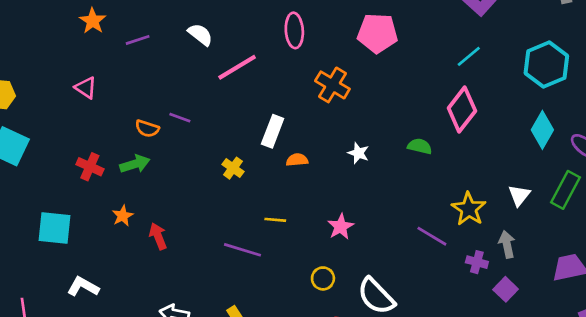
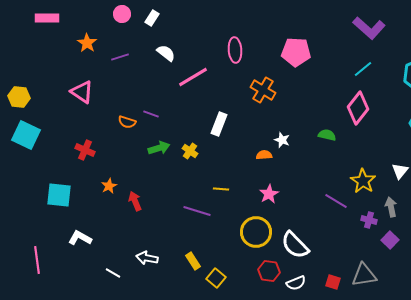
pink triangle: (86, 88) -> (82, 92), size x1.4
orange semicircle: (297, 160) -> (264, 155), moved
green arrow: (135, 164) -> (159, 148), moved
yellow circle: (323, 278) -> (256, 232), size x1.8

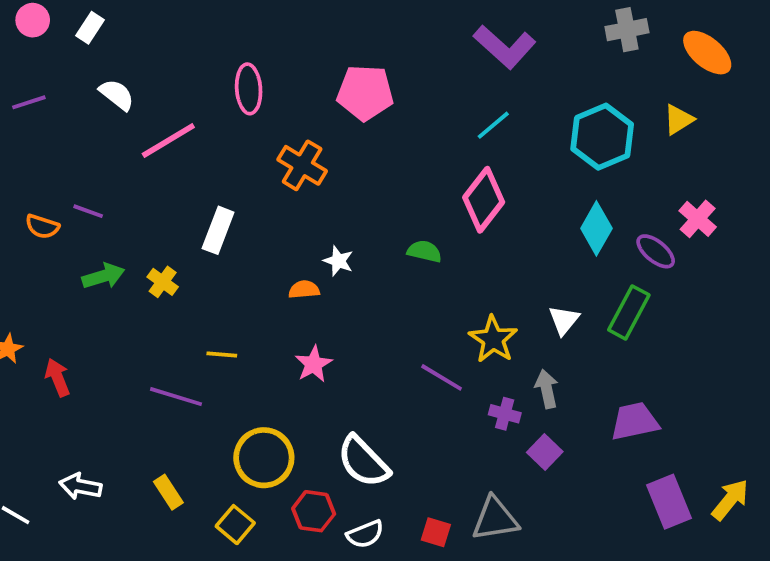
yellow circle: (256, 232) -> (264, 458), moved
yellow square: (216, 278) -> (235, 525), moved

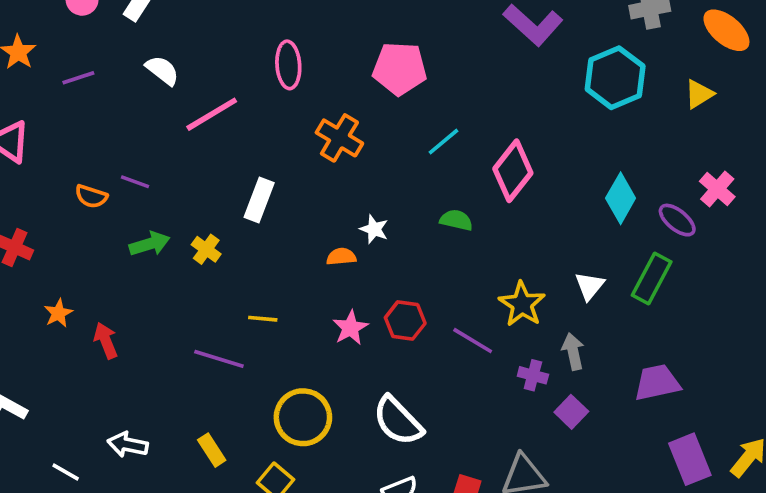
cyan line: (493, 125) -> (443, 142), moved
cyan hexagon: (602, 137) -> (615, 78), moved
red hexagon: (314, 511) -> (405, 320), moved

